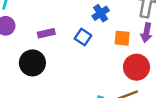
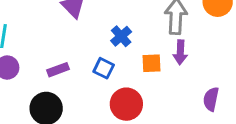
red circle: (136, 67) -> (126, 104), moved

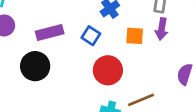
purple rectangle: (58, 70) -> (50, 32), size x1.4

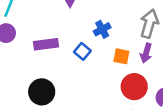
black circle: (35, 66) -> (42, 92), moved
red circle: (108, 70) -> (134, 87), moved

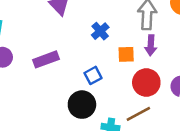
blue square: (82, 51) -> (93, 75), moved, turned 35
black circle: (42, 92) -> (82, 105), moved

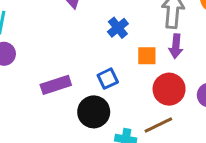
purple rectangle: (46, 59) -> (56, 85), moved

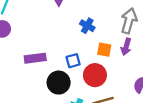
blue cross: (118, 28) -> (87, 26), turned -32
red circle: (169, 89) -> (95, 75), moved

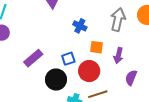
purple arrow: (126, 47) -> (118, 55), moved
purple rectangle: (35, 58) -> (33, 58), turned -30

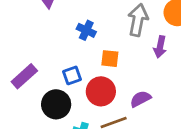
purple arrow: (118, 55) -> (160, 47), moved
purple semicircle: (131, 78) -> (140, 99), moved, turned 42

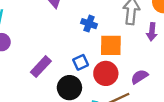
orange square: (110, 59) -> (111, 45), size x1.5

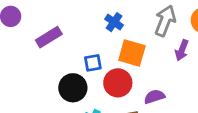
purple rectangle: (41, 67) -> (49, 37), moved

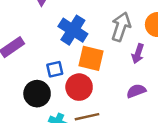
blue cross: (114, 22) -> (73, 30), size x1.6
purple semicircle: (154, 97) -> (136, 91), moved

